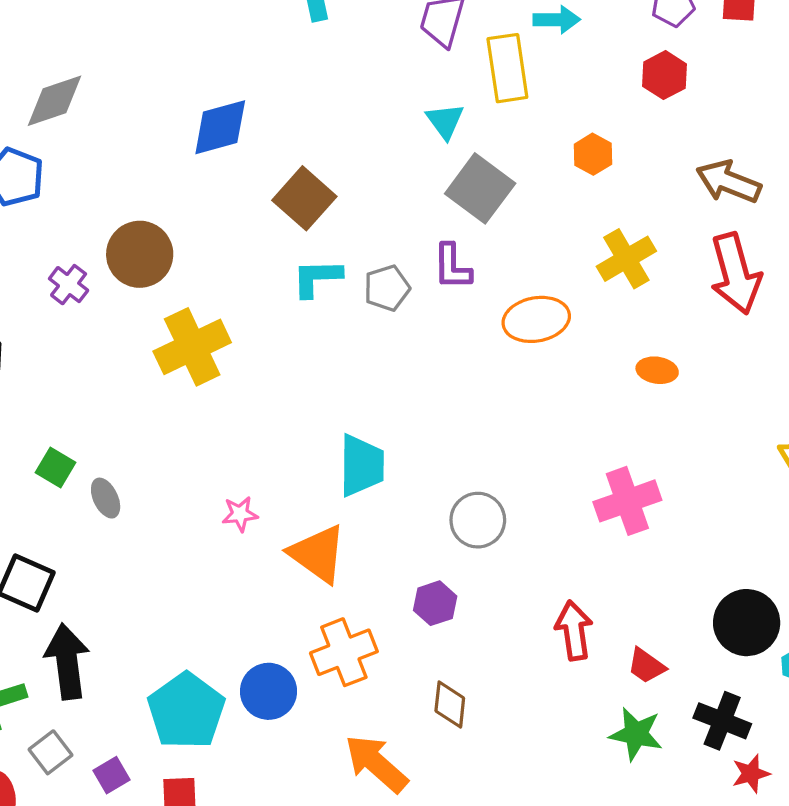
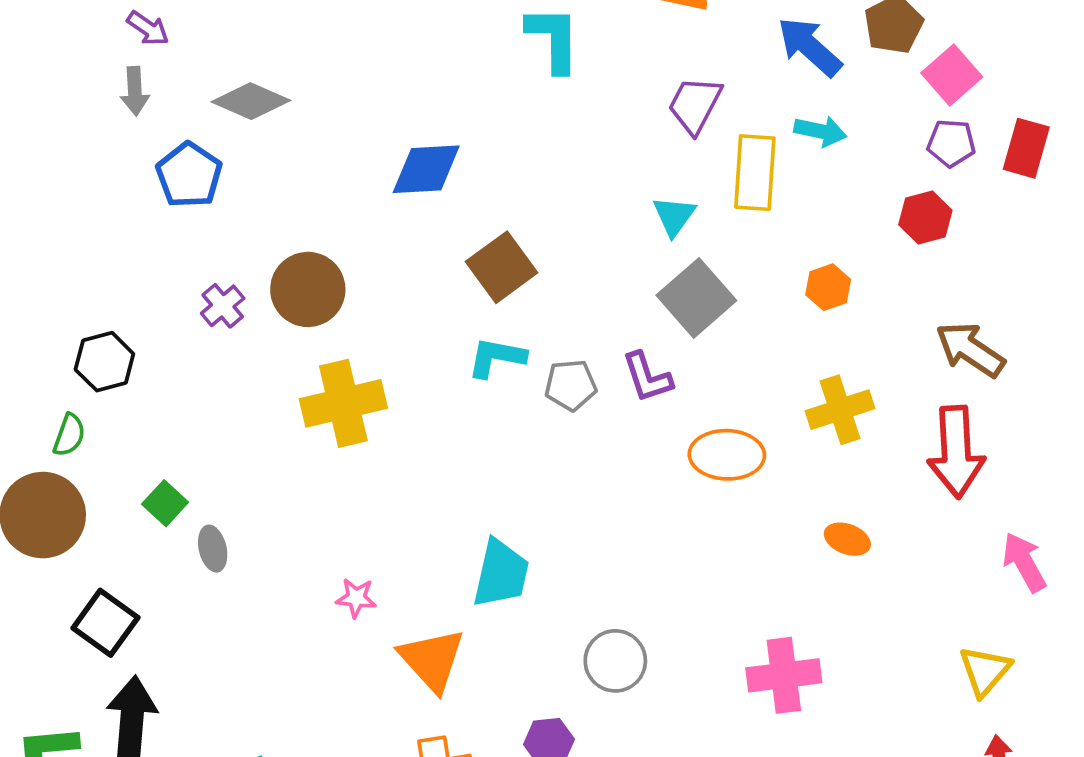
gray diamond: (55, 101) -> (251, 101), turned 30
purple L-shape: (452, 267) -> (647, 377), turned -30

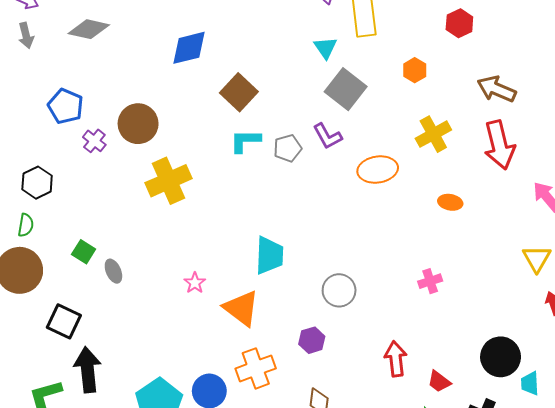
blue pentagon: (189, 175) -> (66, 106), moved
pink star: (356, 598) -> (195, 283), turned -30
pink cross: (784, 675) -> (430, 281), size x0.6

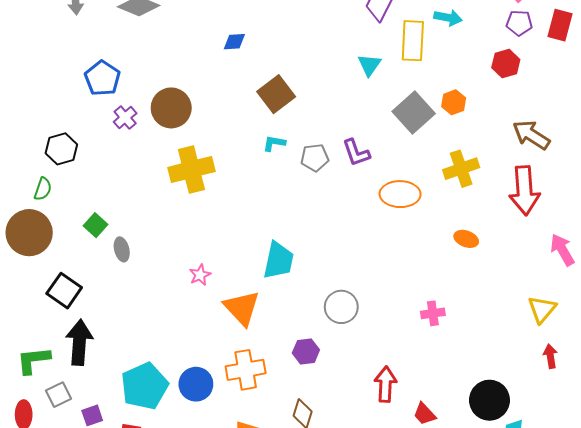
blue diamond: (189, 48) -> (234, 42), size x0.6
gray square: (346, 89) -> (414, 112), moved
cyan L-shape: (245, 141) -> (274, 143), size x0.7

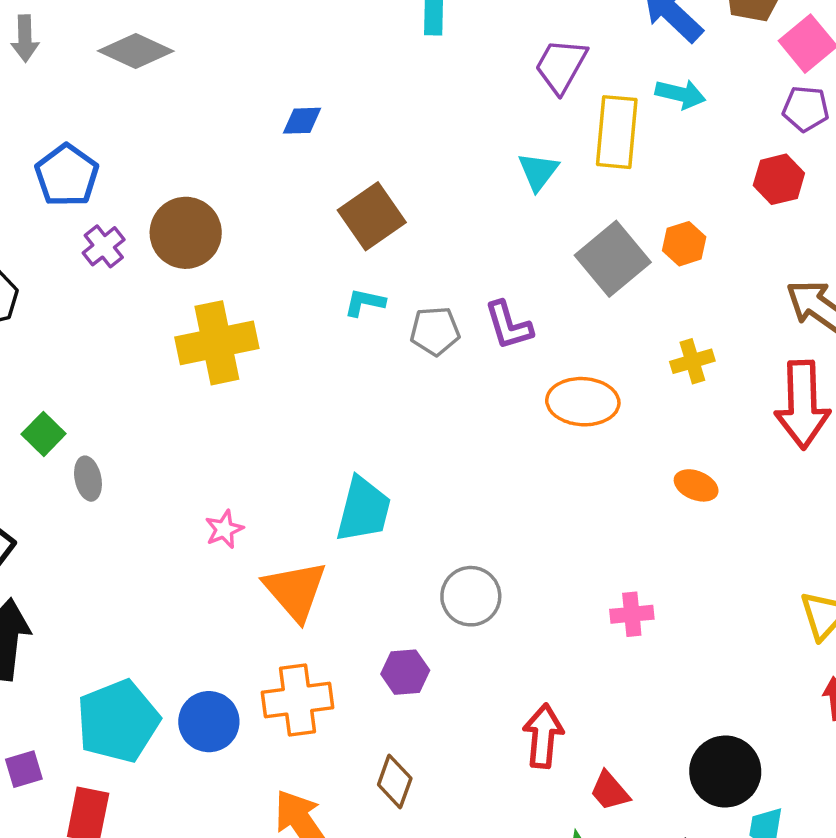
yellow cross: (461, 169) -> (692, 361), size x0.7

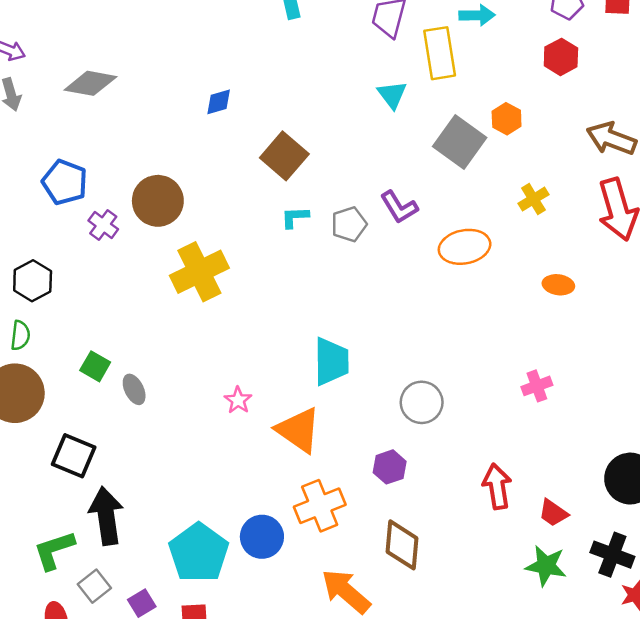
brown diamond: (395, 781) -> (402, 545), size x1.4

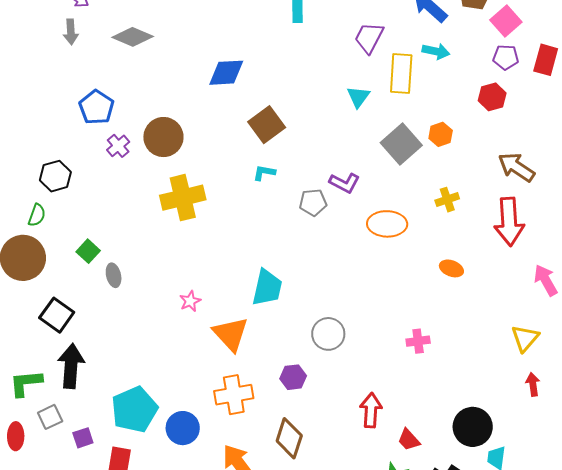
blue diamond: (219, 102) -> (226, 73), size x1.6
purple L-shape: (399, 207) -> (344, 183), turned -44
gray pentagon: (349, 224) -> (313, 202), moved
blue circle: (262, 537) -> (183, 428), moved

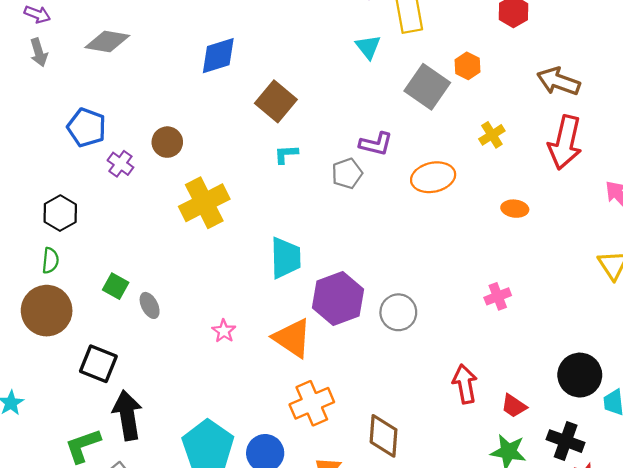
brown circle: (163, 137) -> (167, 142), size x0.7
red arrow: (509, 222) -> (565, 143), turned 30
cyan trapezoid: (267, 288) -> (286, 258), moved
pink star: (190, 301) -> (224, 331), moved
purple hexagon: (293, 377) -> (338, 299), moved, size x1.8

